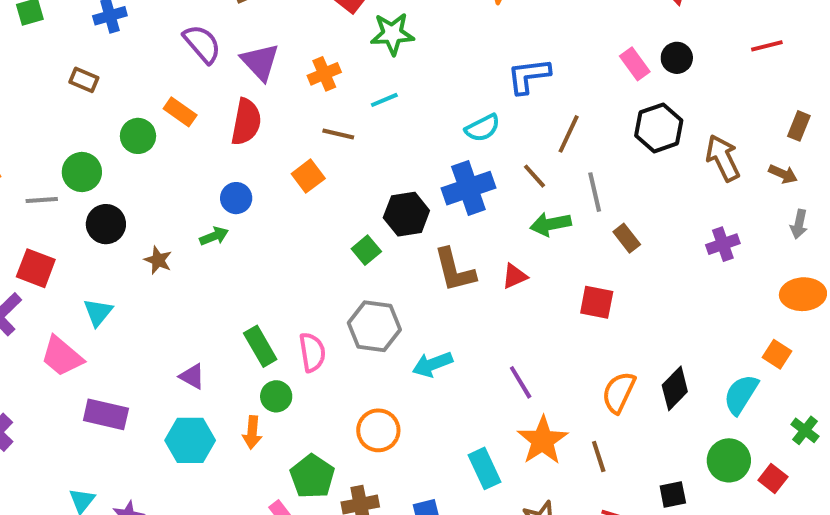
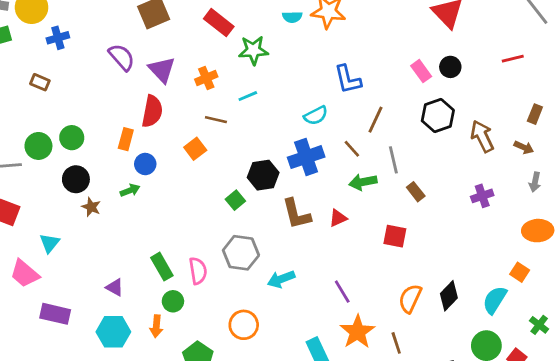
blue L-shape: (529, 76) -> (348, 79), turned -96
orange rectangle: (180, 112) -> (126, 139), moved, turned 70
green circle: (138, 136) -> (72, 138), moved
black circle: (106, 224) -> (76, 179), moved

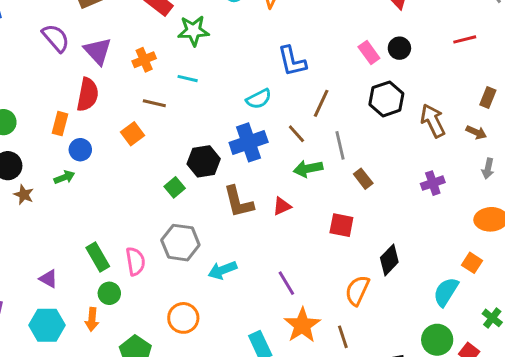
cyan line: (248, 96) -> (188, 79), turned 36
black diamond: (449, 296) -> (389, 260), moved

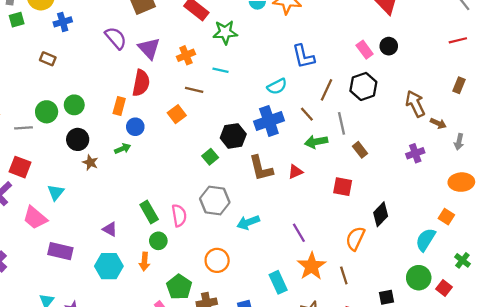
red line: (465, 39) -> (458, 40), moved
black hexagon: (386, 99) -> (363, 86), moved
brown arrow: (476, 132) -> (438, 123), moved

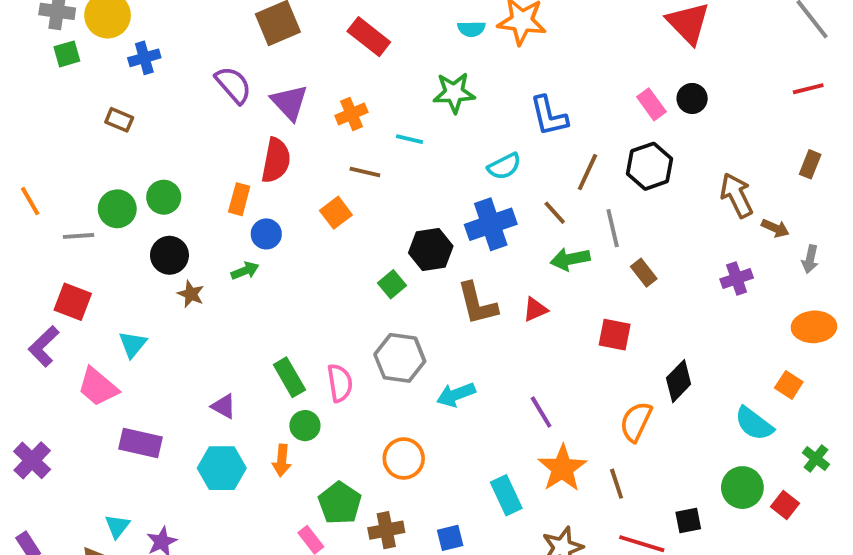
green star: (225, 32) -> (454, 93), moved
cyan semicircle: (426, 240) -> (754, 424), turned -85

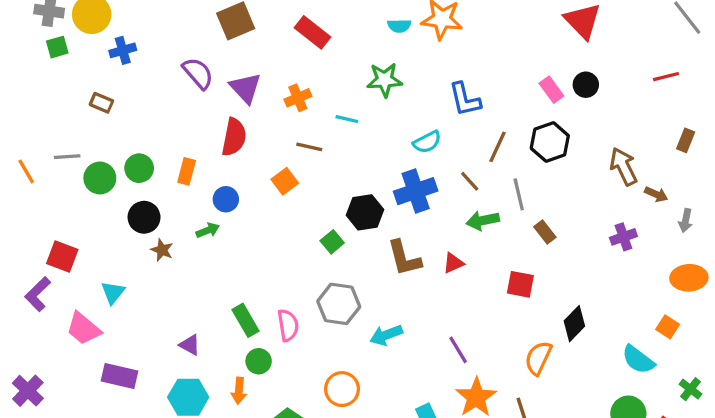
red line: (808, 89) -> (666, 77), moved
orange rectangle: (239, 199) -> (187, 171), moved
gray line: (79, 236) -> (67, 157), moved

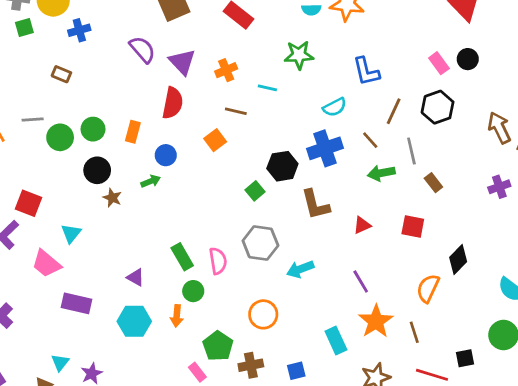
red triangle: (453, 263) -> (362, 225), moved

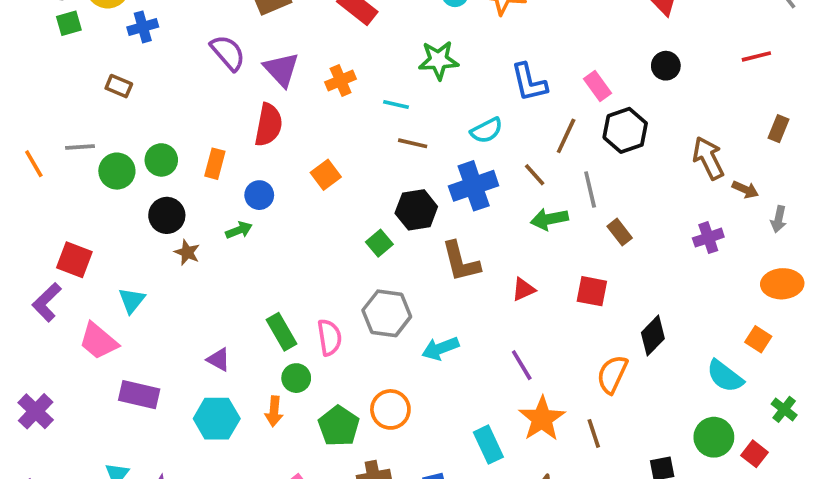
pink rectangle: (439, 63) -> (597, 86), moved
brown line: (236, 111) -> (413, 143), moved
green pentagon: (218, 346) -> (339, 426), moved

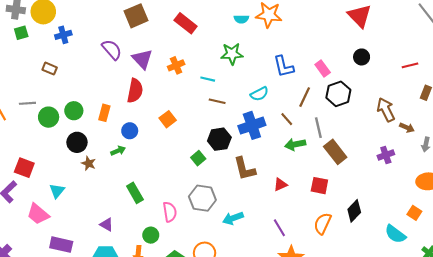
red line: (756, 56) -> (410, 65), moved
brown rectangle: (620, 232) -> (335, 152), size x1.6
green rectangle: (281, 332) -> (135, 193), moved
orange semicircle: (612, 374) -> (323, 223), moved

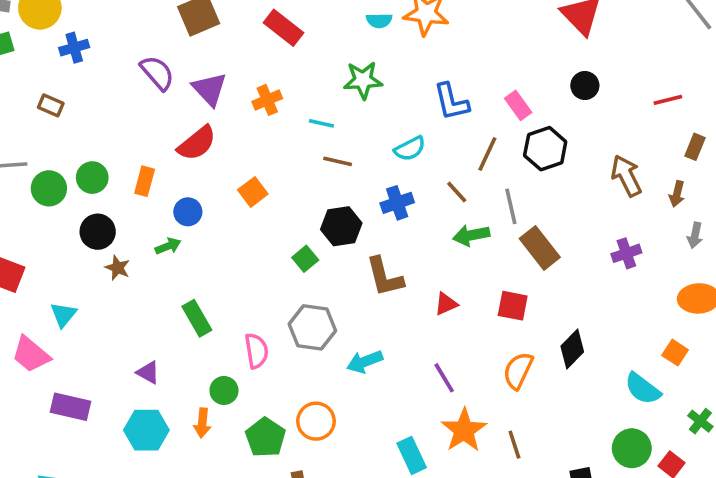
red semicircle: (135, 91) -> (197, 143), turned 40
blue cross: (252, 125) -> (397, 203), size x0.7
brown arrow: (407, 128) -> (677, 194), moved, turned 80

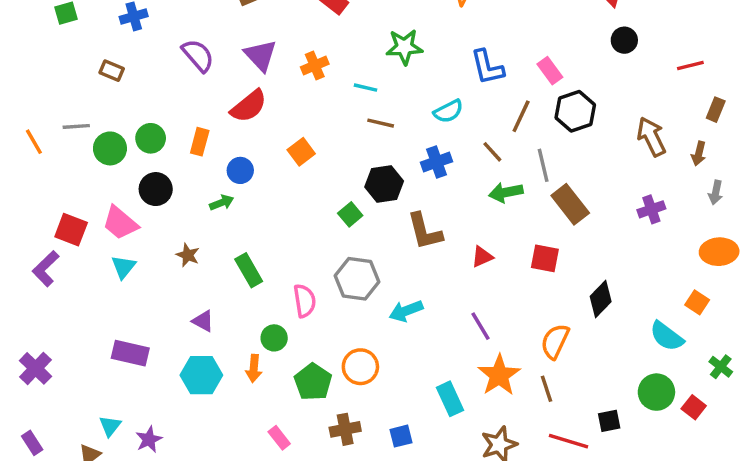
purple semicircle: (157, 73) -> (198, 55), moved
black circle: (585, 86) -> (624, 40), moved
brown star: (117, 268) -> (188, 255), moved
pink trapezoid: (31, 354) -> (120, 223), moved
orange semicircle: (518, 371) -> (555, 341), moved

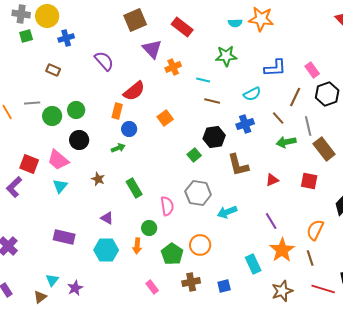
purple triangle: (261, 55) -> (152, 49), moved
blue L-shape: (487, 67) -> (275, 68), turned -80
orange rectangle: (200, 142) -> (117, 111), moved

